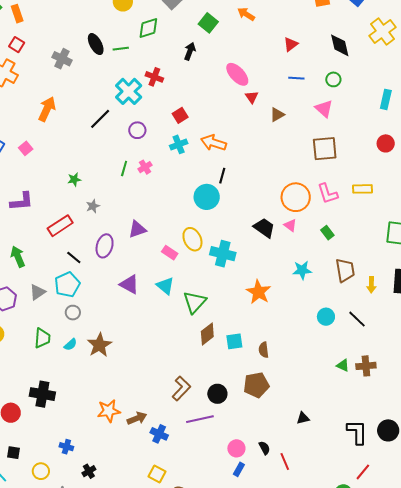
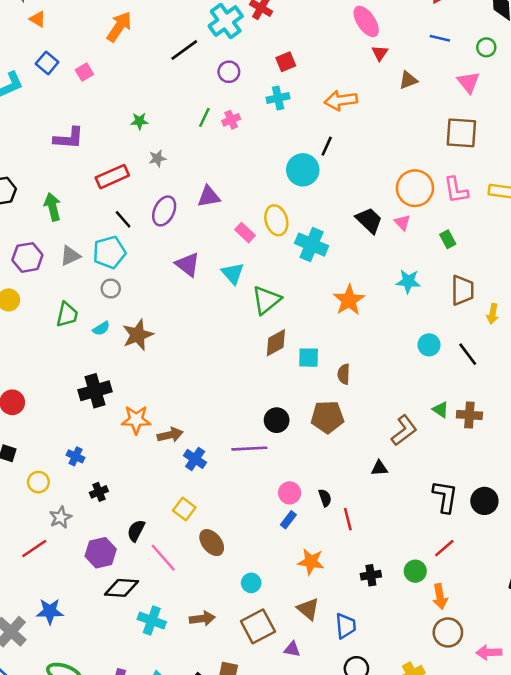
orange arrow: (214, 143) -> (341, 100), moved, turned -35
brown L-shape: (181, 388) -> (404, 430), moved
black cross: (42, 394) -> (95, 391), moved, turned -35

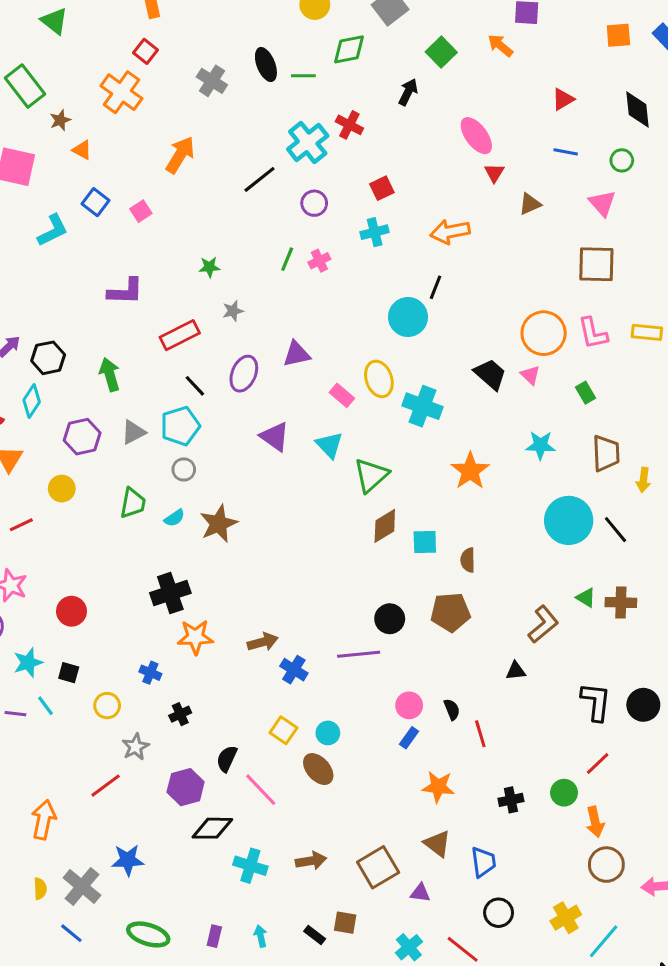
cyan circle: (429, 345) -> (569, 520), size x1.8
orange star: (136, 420) -> (195, 637), moved
cyan circle: (251, 583) -> (328, 733), moved

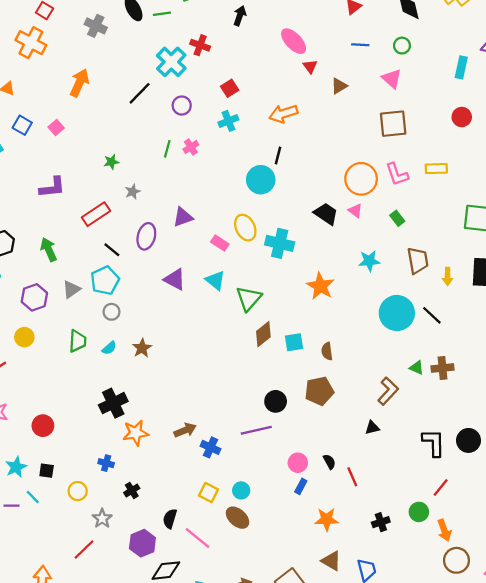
brown star: (219, 524) -> (142, 348), size x0.7

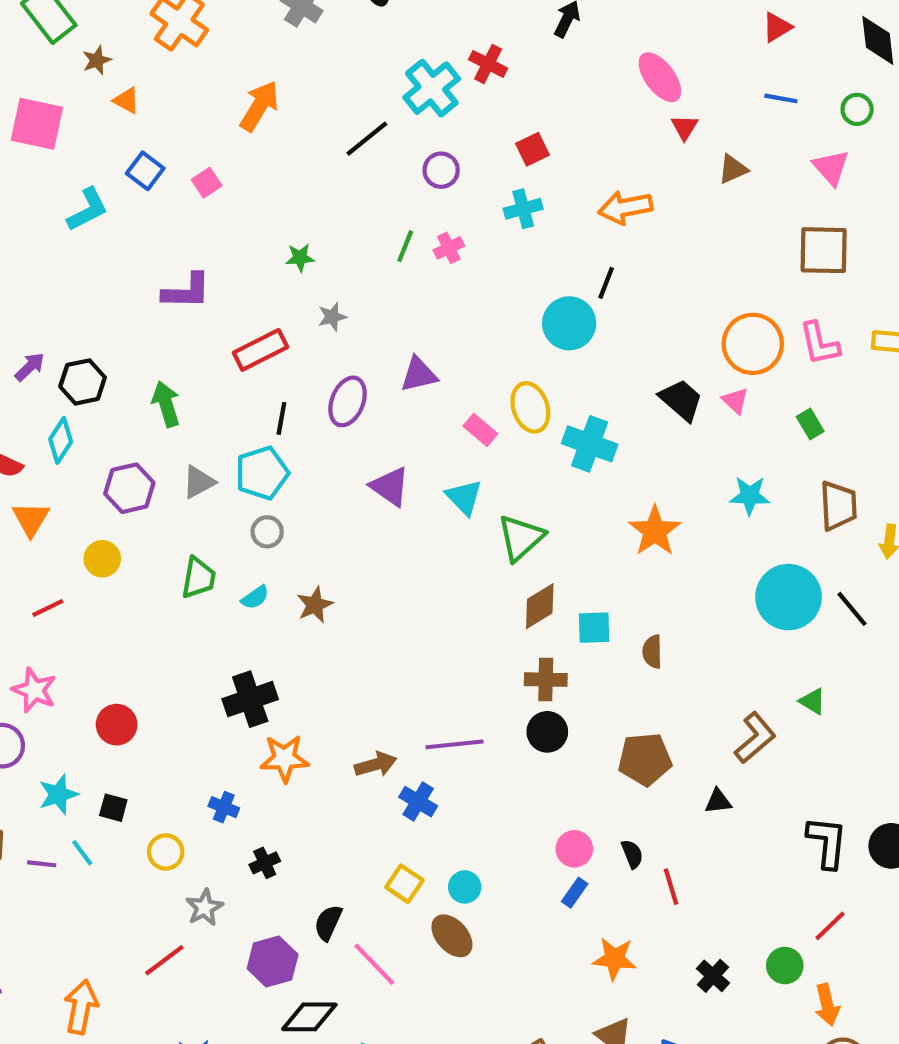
black line: (112, 250) -> (281, 418), turned 54
brown cross: (443, 368) -> (546, 680), moved
brown pentagon: (319, 391) -> (645, 759), moved
purple line: (256, 430) -> (454, 744), moved
black cross: (381, 522) -> (713, 976), turned -36

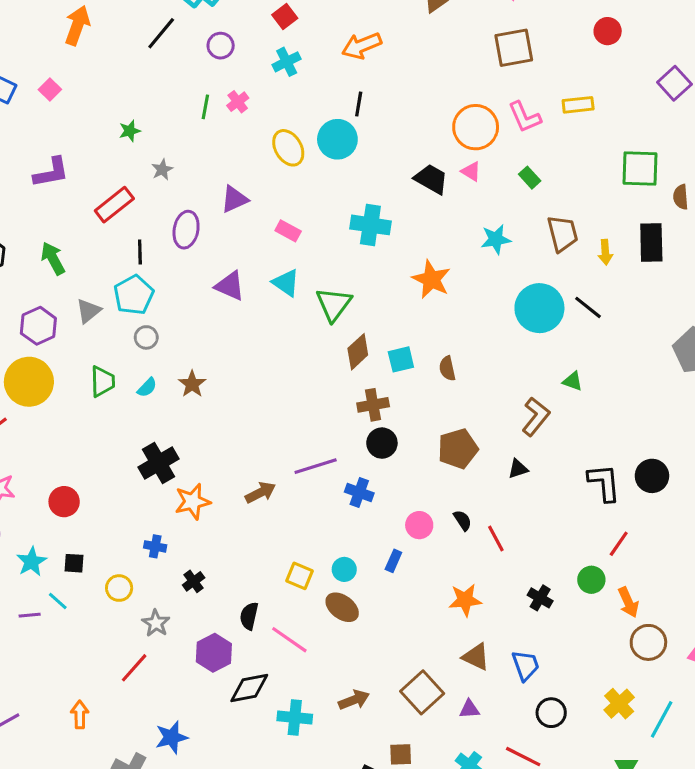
yellow ellipse: (530, 407) -> (288, 148), moved
yellow circle: (102, 559) -> (29, 382), size x1.8
blue cross: (418, 802) -> (359, 493), moved
blue rectangle: (575, 893) -> (393, 561), moved
orange arrow: (81, 1007) -> (80, 715), size x0.7

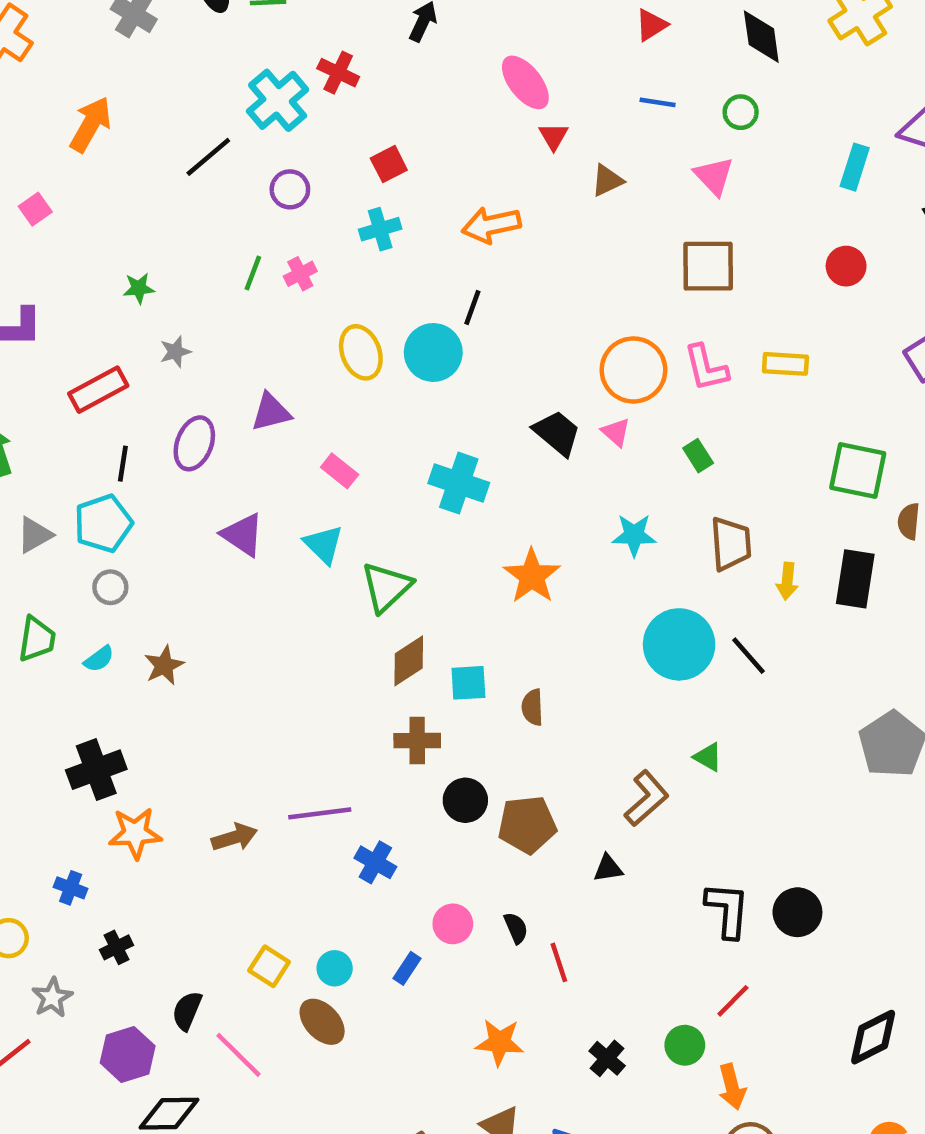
black circle: (382, 443) -> (465, 800), moved

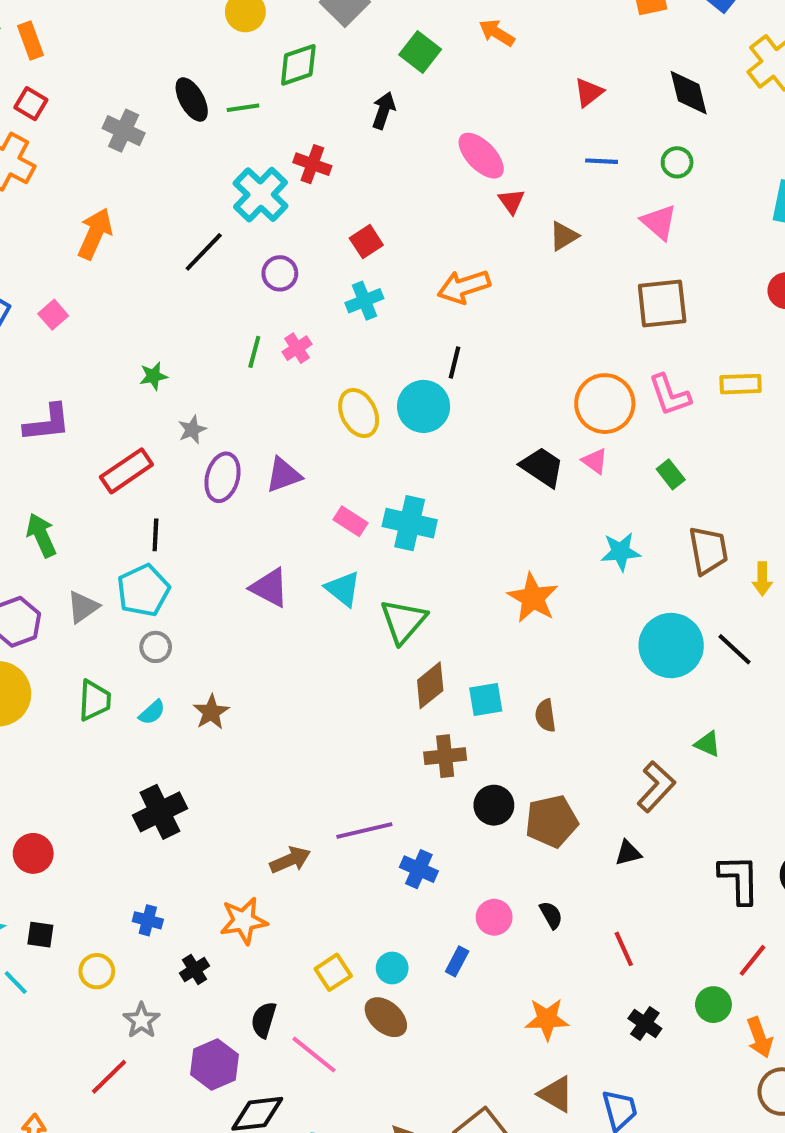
purple ellipse: (194, 443) -> (222, 477), moved
cyan cross: (459, 483) -> (410, 523), moved
orange star: (135, 833) -> (244, 921), moved
red line: (559, 962) -> (624, 949), moved
yellow square: (269, 966) -> (333, 972), turned 30

